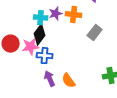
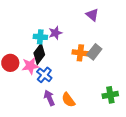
orange cross: (74, 15) -> (80, 53), moved
blue cross: (45, 56) -> (44, 75), turned 35

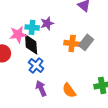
black diamond: (39, 54) -> (31, 44), turned -40
pink star: (30, 66) -> (18, 34), moved
orange semicircle: (68, 100) -> (69, 90), moved

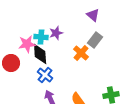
gray rectangle: (86, 42) -> (95, 40), moved
orange cross: (72, 43) -> (81, 53), turned 35

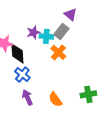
cyan cross: (41, 37) -> (46, 36), moved
gray rectangle: (95, 40) -> (61, 31), moved

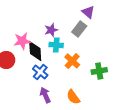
cyan cross: (46, 36) -> (56, 45), moved
orange cross: (58, 52) -> (72, 61), moved
green cross: (88, 94) -> (99, 71), moved

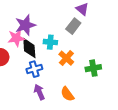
purple star: (51, 30) -> (25, 25), moved, size x1.5
blue cross: (40, 72) -> (34, 69), turned 35

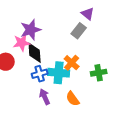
cyan cross: (50, 42) -> (59, 73), moved, size x1.5

